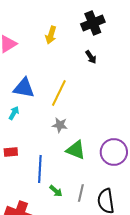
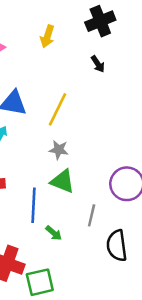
green triangle: (76, 150) -> (63, 181), moved
gray line: (81, 193) -> (92, 215), moved

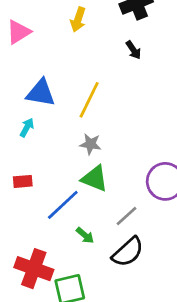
blue line: (34, 205) -> (63, 205), turned 44
gray line: (92, 215) -> (126, 216), turned 35
black semicircle: (117, 246) -> (128, 252), moved, turned -124

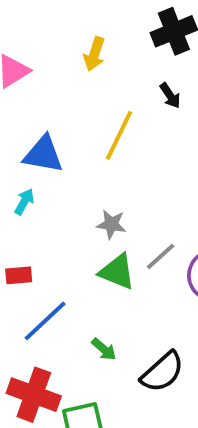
yellow line: (89, 100) -> (119, 135), moved
blue line: (63, 205) -> (45, 321), moved
gray line: (126, 216) -> (161, 256), moved

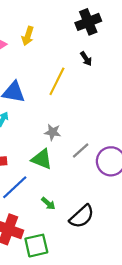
yellow arrow: (94, 54) -> (28, 36), moved
green triangle: (117, 272) -> (42, 159), moved

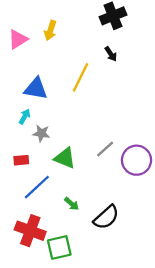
gray star: (53, 132) -> (41, 133), moved

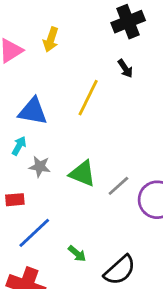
green triangle: (65, 158) -> (83, 173), moved

